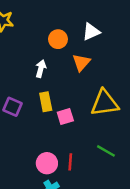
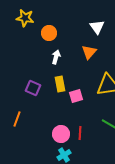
white triangle: (91, 32) -> (97, 27), turned -42
orange circle: (58, 39) -> (49, 33), moved

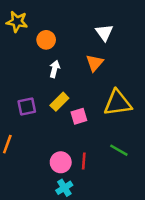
yellow rectangle: (60, 84) -> (59, 102), turned 56
purple square: (33, 88) -> (27, 107), turned -35

